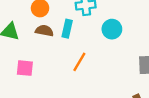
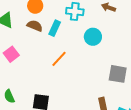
pink square: (25, 68) -> (11, 54), turned 35

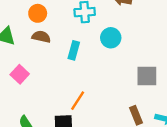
cyan rectangle: (55, 28) -> (74, 50), moved
orange line: (59, 59) -> (78, 101), moved

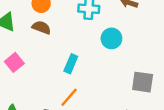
cyan rectangle: (74, 50) -> (71, 64), moved

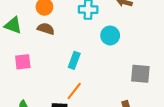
pink square: (14, 62) -> (23, 62), turned 35

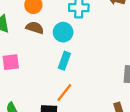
cyan circle: (110, 35) -> (63, 32), moved

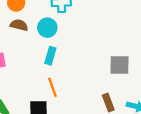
orange line: (64, 93) -> (52, 87), turned -54

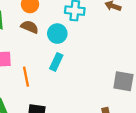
orange line: (52, 87) -> (26, 77), moved

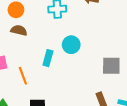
cyan circle: (57, 34) -> (71, 45), moved

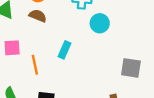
cyan circle: (71, 45) -> (100, 23), moved

